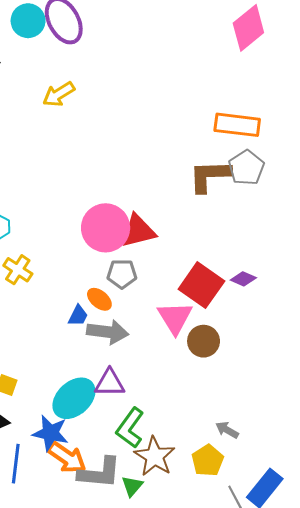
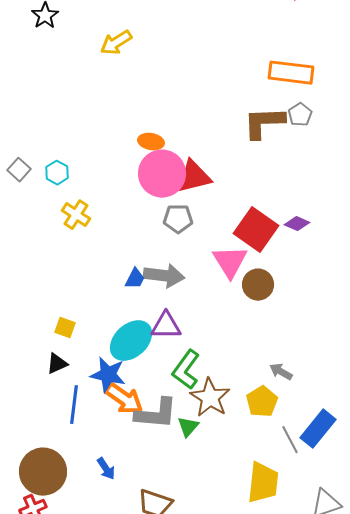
gray pentagon: (246, 168) -> (300, 115), size x0.7
orange ellipse: (99, 299) -> (151, 142), moved, turned -30
blue trapezoid: (78, 316) -> (135, 279), moved

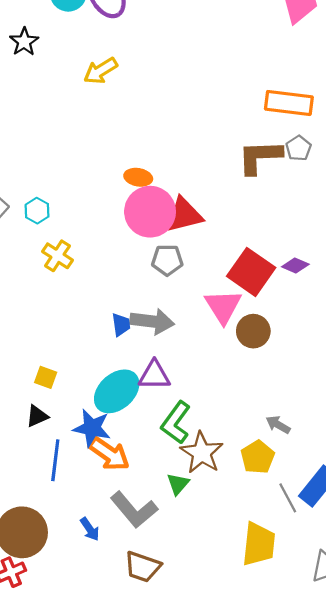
blue trapezoid: (135, 279) -> (121, 325), turned -35
gray L-shape: (156, 414) -> (134, 510), moved, turned 45

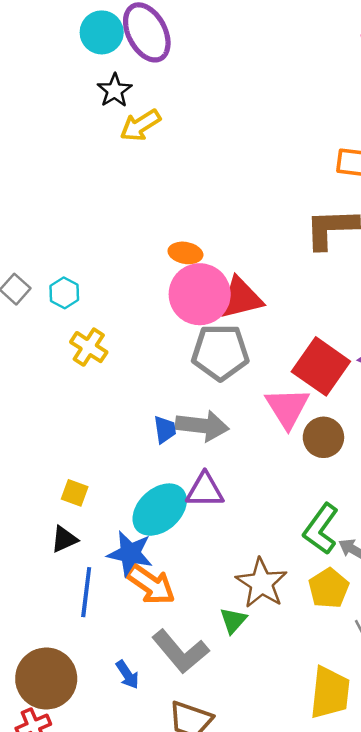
black star: (24, 42) -> (115, 90), moved
gray pentagon: (167, 260) -> (220, 352), size x1.5
green L-shape: (176, 423) -> (321, 529), moved

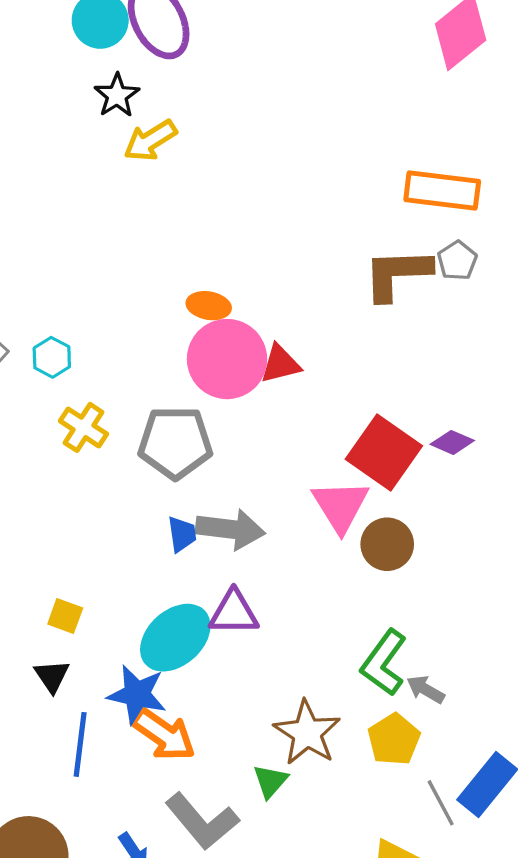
red triangle: (241, 298) -> (280, 364), size x0.7
gray pentagon: (220, 352) -> (175, 442), moved
black triangle: (64, 539) -> (52, 676), turned -40

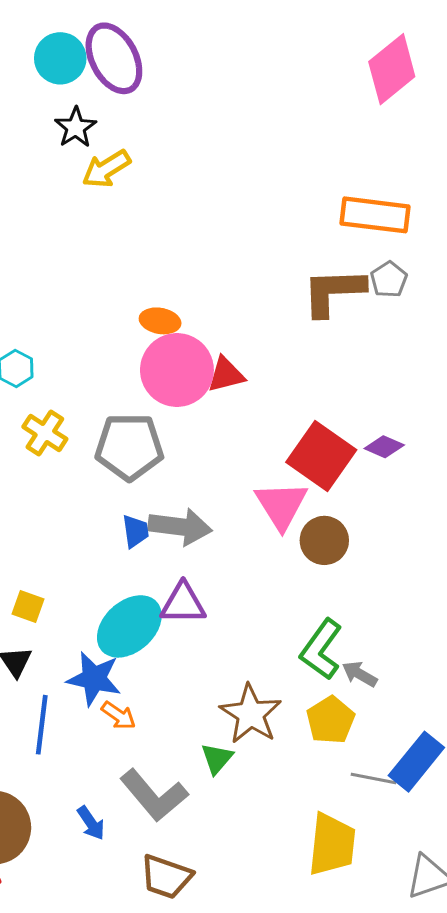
orange arrow: (164, 734) -> (119, 715), size x0.6
gray line: (441, 803) -> (373, 778), turned -51

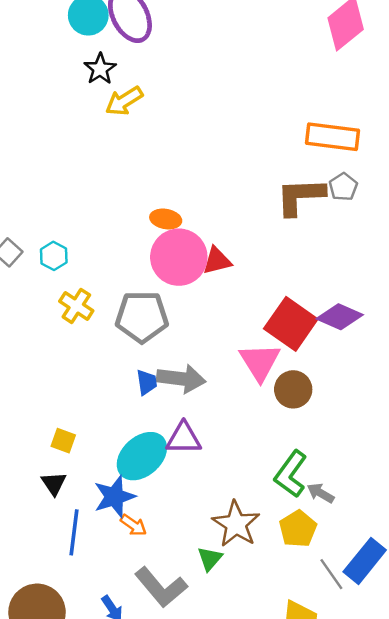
purple diamond: (384, 447) -> (340, 317), size x1.5
blue star: (94, 679) -> (114, 497), turned -30
gray line: (373, 778) -> (331, 574), turned 44

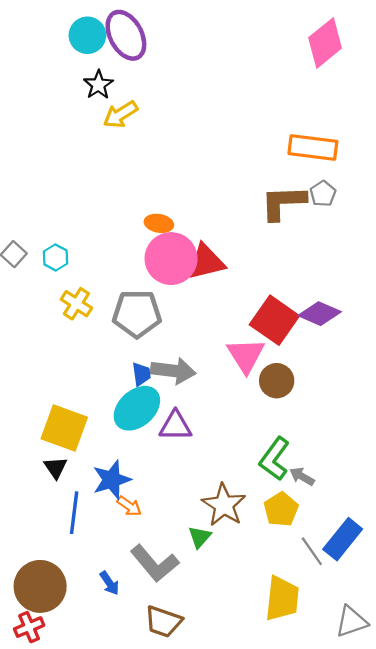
red triangle: (217, 261) -> (206, 262), size x1.4
yellow square: (63, 441) -> (64, 428), size x2.0
cyan ellipse: (142, 456) -> (137, 408), moved

